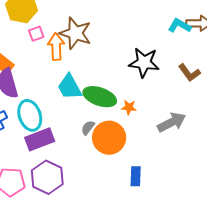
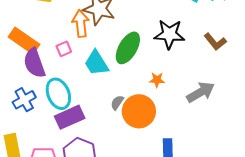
pink square: (36, 34) -> (64, 49), moved
green ellipse: (100, 97) -> (128, 48), moved, turned -76

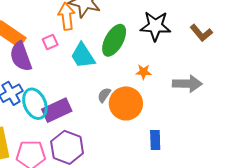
gray arrow: (201, 92) -> (187, 84), turned 32
cyan ellipse: (58, 94) -> (35, 104), moved

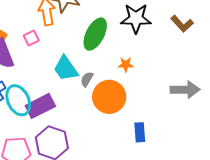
cyan trapezoid: (83, 56) -> (66, 69), moved
gray arrow: (187, 84) -> (185, 90), moved
gray semicircle: (104, 95) -> (87, 79), moved

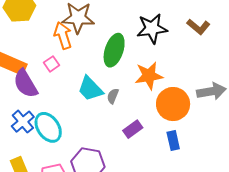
orange star: (126, 65) -> (149, 76), size x1.8
orange circle: (109, 97) -> (173, 104), moved
purple rectangle: (40, 106) -> (133, 129), moved, size x0.7

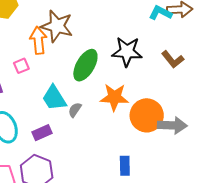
orange circle: (173, 104) -> (147, 115), moved
purple rectangle: (133, 129) -> (42, 133), moved

